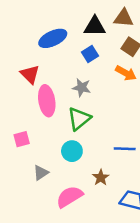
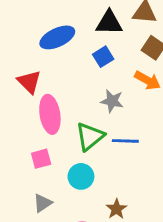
gray star: (82, 88) -> (112, 101), moved
pink square: (22, 139) -> (41, 159), moved
blue line: (125, 149) -> (125, 141), moved

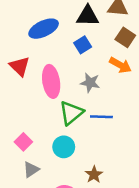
pink ellipse: (50, 114) -> (51, 81), moved
pink square: (41, 159) -> (23, 142), moved, turned -30

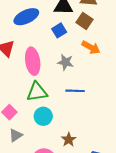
brown square: (125, 37) -> (85, 21), moved
green triangle: (71, 113) -> (37, 92), moved, turned 30

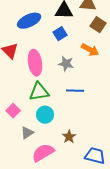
brown square: (85, 21) -> (98, 25), moved
gray triangle: (16, 135) -> (27, 133), moved

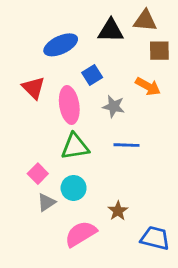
brown square: (98, 25) -> (159, 51), turned -35
blue square: (60, 34) -> (92, 75), moved
cyan circle: (45, 115) -> (74, 188), moved
gray triangle: (27, 133) -> (46, 202), moved

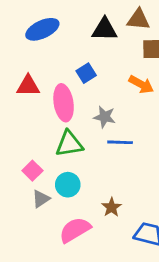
blue ellipse: (61, 45) -> (42, 29), moved
red triangle: (33, 88) -> (28, 86), turned -45
gray star: (114, 106) -> (104, 117), moved

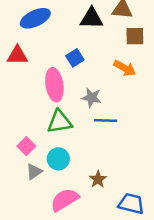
red triangle: (28, 86) -> (17, 55), moved

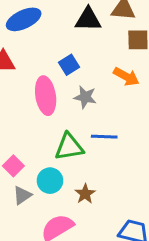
gray star: (92, 98) -> (85, 97), moved
green triangle: (60, 122) -> (69, 147), moved
brown star: (98, 179) -> (85, 194), moved

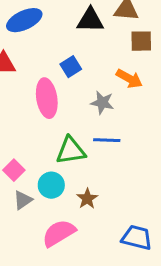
gray star: (85, 97) -> (102, 103), moved

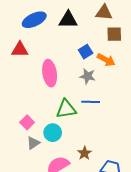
black triangle: (90, 20) -> (68, 20), moved
blue square: (71, 67) -> (86, 52), moved
brown star: (87, 199) -> (84, 153), moved

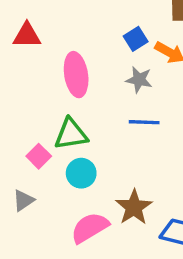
green triangle: (66, 109) -> (71, 134), moved
gray triangle: (33, 143) -> (23, 200), moved
brown star: (84, 153) -> (134, 207), size x1.5

